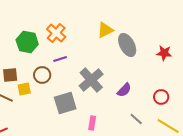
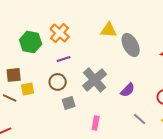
yellow triangle: (105, 30) -> (109, 30), turned 30
brown circle: (42, 75) -> (58, 82), moved
gray square: (65, 103) -> (69, 103), size x0.6

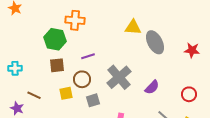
orange cross: (60, 33) -> (75, 20), moved, turned -36
brown square: (14, 75) -> (57, 65), moved
yellow square: (28, 89) -> (66, 93), moved

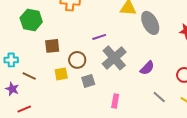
green hexagon: (55, 39) -> (31, 20), moved
purple line: (88, 56) -> (99, 37), moved
cyan cross: (15, 68) -> (11, 60), moved

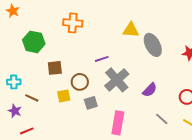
pink rectangle: (115, 101) -> (118, 123), size x1.6

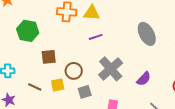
yellow triangle: (131, 30) -> (92, 13), moved
purple line: (102, 59) -> (96, 37), moved
brown line: (32, 98) -> (35, 87), moved

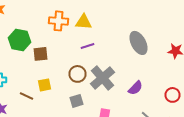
brown square: (49, 57) -> (40, 54), moved
brown circle: (74, 71) -> (78, 74), moved
yellow square: (58, 85) -> (44, 85), moved

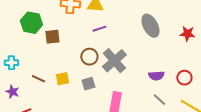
yellow square: (44, 85) -> (62, 79), moved
purple semicircle: (136, 88) -> (156, 76), moved, turned 42

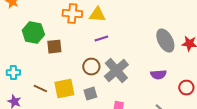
gray ellipse: (150, 26) -> (165, 41), moved
purple semicircle: (156, 76) -> (158, 75), moved
yellow square: (62, 79) -> (64, 89), size x1.5

